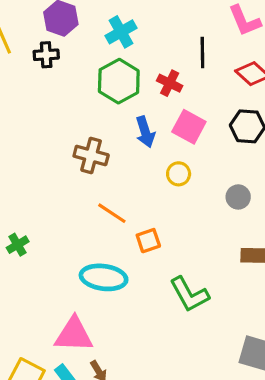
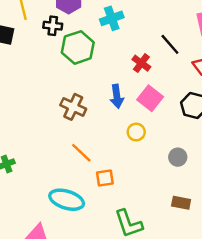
black line: (202, 52) -> (170, 44), turned -50
green hexagon: (119, 81) -> (78, 47), moved

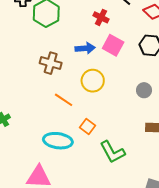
blue arrow: (117, 96) -> (85, 48), turned -78
yellow circle: (136, 132) -> (93, 81), moved, size x1.5
orange square: (105, 178) -> (88, 126), moved, turned -35

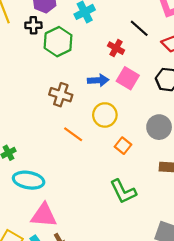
gray circle: (144, 90) -> (159, 127), size x1.5
orange square: (88, 126) -> (123, 146), moved
cyan ellipse: (58, 141) -> (29, 180), moved

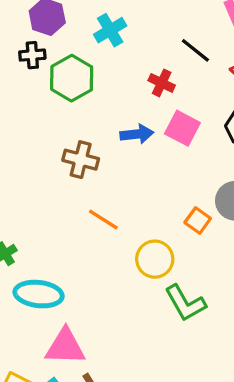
yellow circle: (105, 115) -> (155, 259), moved
orange square: (123, 146) -> (198, 220), moved

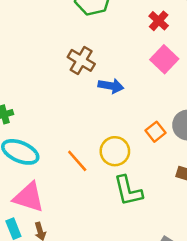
blue arrow: (137, 134) -> (111, 86), moved
orange line: (103, 219) -> (77, 161), moved

